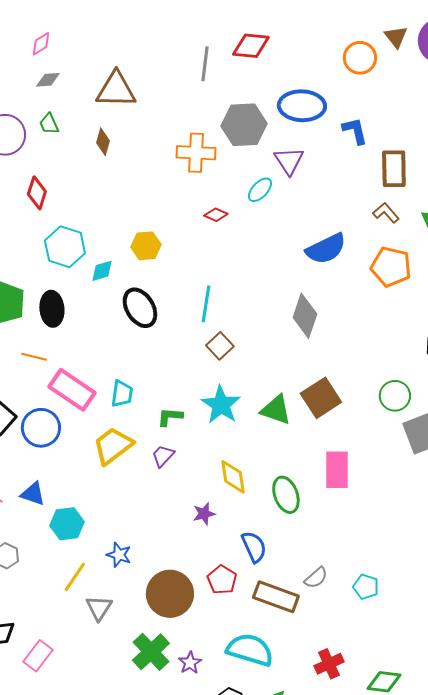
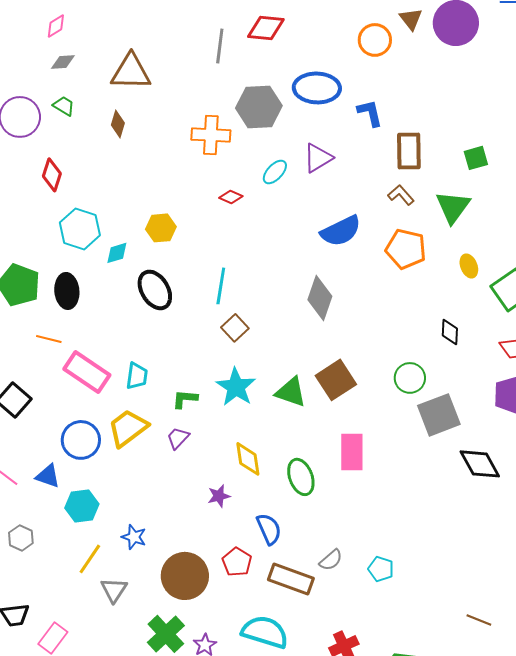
green trapezoid: (49, 124) -> (64, 106), turned 145
purple triangle: (289, 161) -> (318, 158), moved, turned 32
blue circle: (41, 428) -> (81, 440), moved

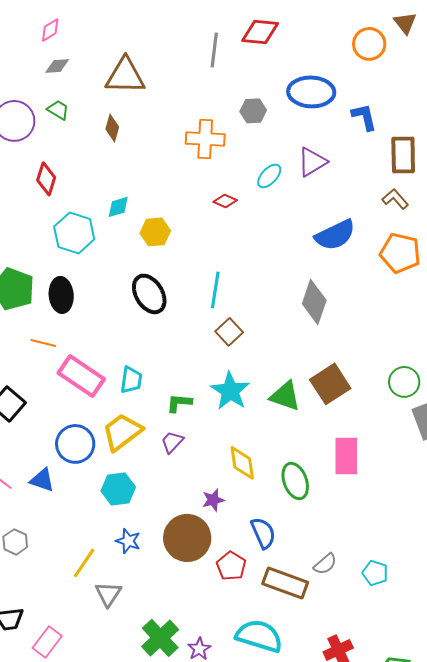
gray hexagon: (259, 107) -> (253, 111), size x0.6
cyan diamond: (117, 253) -> (118, 207), moved
cyan hexagon: (82, 506) -> (118, 489), moved
brown circle: (185, 576) -> (187, 538), moved

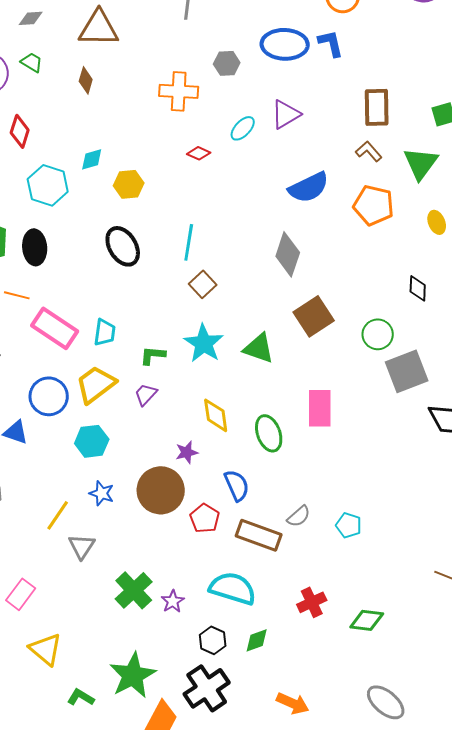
blue L-shape: (364, 117) -> (331, 43), moved
brown square: (330, 384) -> (314, 316), moved

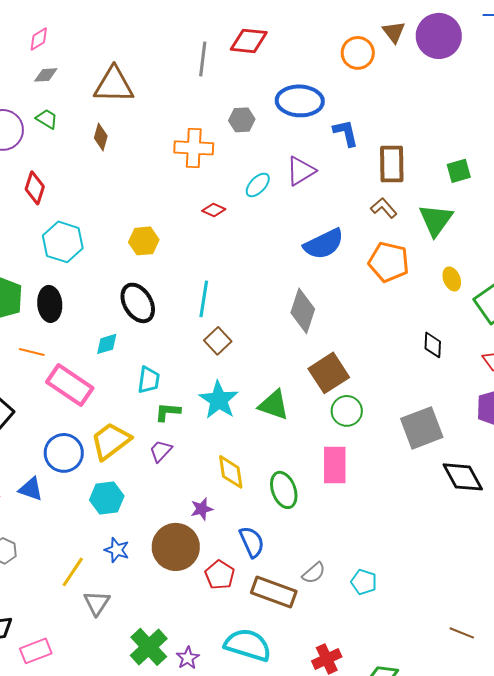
blue L-shape: (331, 43) -> (346, 133), moved
cyan diamond: (92, 159) -> (107, 344), moved
cyan trapezoid: (105, 332) -> (149, 380), moved
green circle: (378, 334) -> (347, 411), moved
pink rectangle: (21, 594) -> (36, 651), turned 32

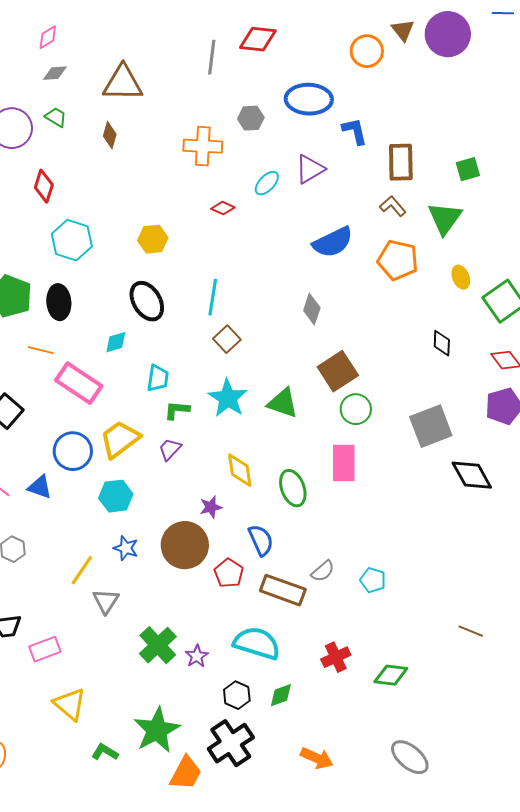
gray diamond: (303, 311) -> (312, 309), size x0.7

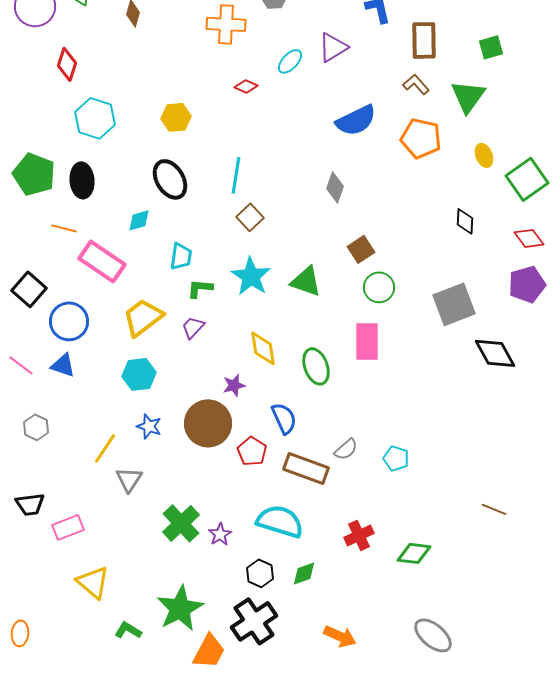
brown square: (338, 371) -> (361, 249), size x0.7
blue circle: (73, 451) -> (69, 321), moved

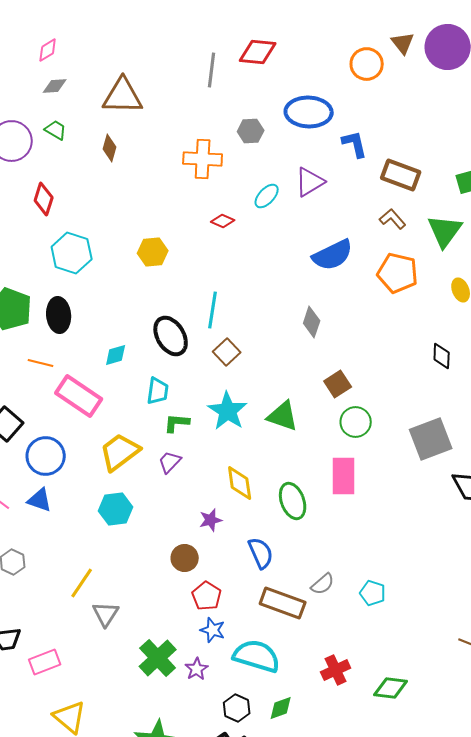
brown rectangle: (424, 40) -> (401, 175), turned -69
black ellipse: (170, 179) -> (171, 336), moved
brown circle: (208, 423) -> (185, 558), size x0.6
blue star: (149, 426) -> (213, 630), moved
red pentagon: (252, 451) -> (207, 596), moved

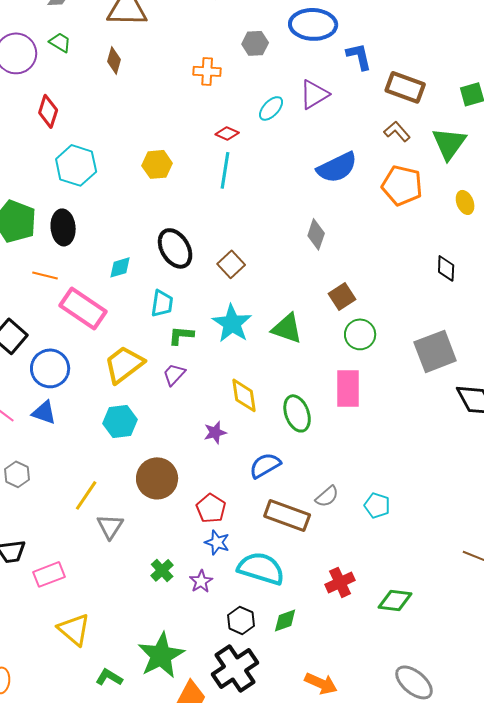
orange cross: (203, 159) -> (207, 71), size x0.7
cyan line: (213, 310) -> (225, 170), moved
blue semicircle: (261, 553) -> (265, 465), turned -96
brown circle: (185, 558) -> (157, 478), moved, size x1.5
green cross: (158, 658) -> (162, 570), size x0.6

